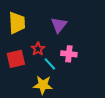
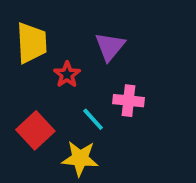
red star: (38, 49) -> (67, 75), moved
red square: (16, 59) -> (35, 130), moved, turned -30

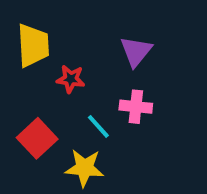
purple triangle: (110, 47) -> (136, 51), moved
red star: (67, 75) -> (71, 79), turned -30

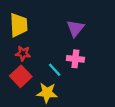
red star: (71, 79) -> (23, 53), moved

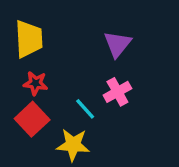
pink cross: (75, 59) -> (117, 92), turned -35

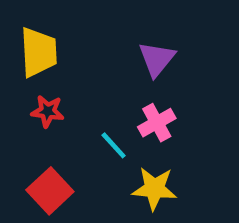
red square: (32, 119) -> (50, 191), moved
yellow star: (73, 145) -> (154, 189), moved

